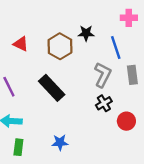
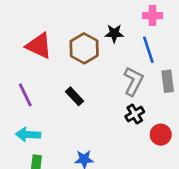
pink cross: (129, 18) -> (153, 16), moved
red triangle: (21, 44) -> (39, 46), size x1.5
black rectangle: (52, 88) -> (75, 96), size x0.6

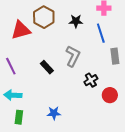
red triangle: (39, 46) -> (21, 30), turned -40
brown hexagon: (84, 48) -> (44, 17), moved
gray L-shape: (133, 81) -> (73, 56), moved

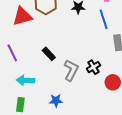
gray L-shape: (73, 56) -> (71, 70), moved
cyan arrow: (13, 95) -> (25, 80), moved

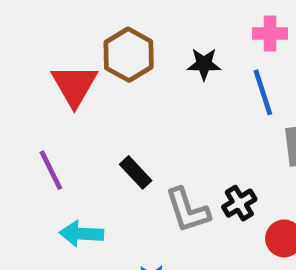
red triangle: (22, 16) -> (74, 85), turned -45
gray L-shape: (71, 70) -> (187, 210), turned 135

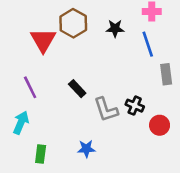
black cross: (239, 203) -> (135, 106), turned -36
cyan arrow: (81, 234) -> (21, 123), moved, turned 110

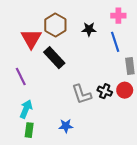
black rectangle: (77, 89) -> (54, 58), moved, size x1.5
cyan arrow: (21, 123) -> (26, 109), moved
red circle: (160, 125) -> (125, 90), moved

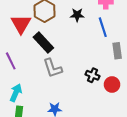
red circle: (125, 90) -> (112, 85), moved
gray L-shape: (82, 94) -> (53, 68), moved

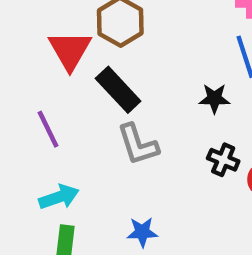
black star: (77, 15) -> (214, 98), moved
cyan arrow: (16, 93) -> (59, 197), turned 48

